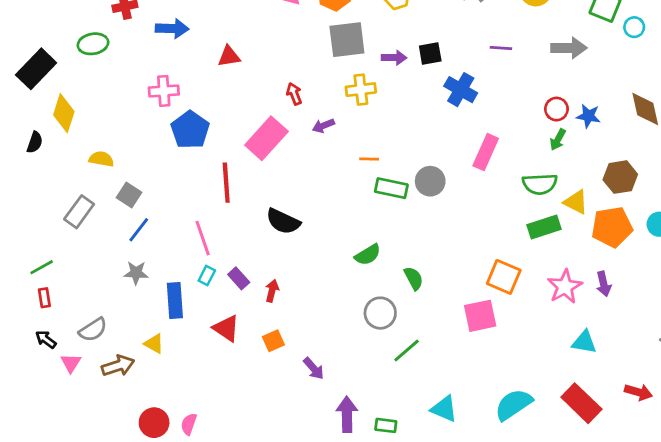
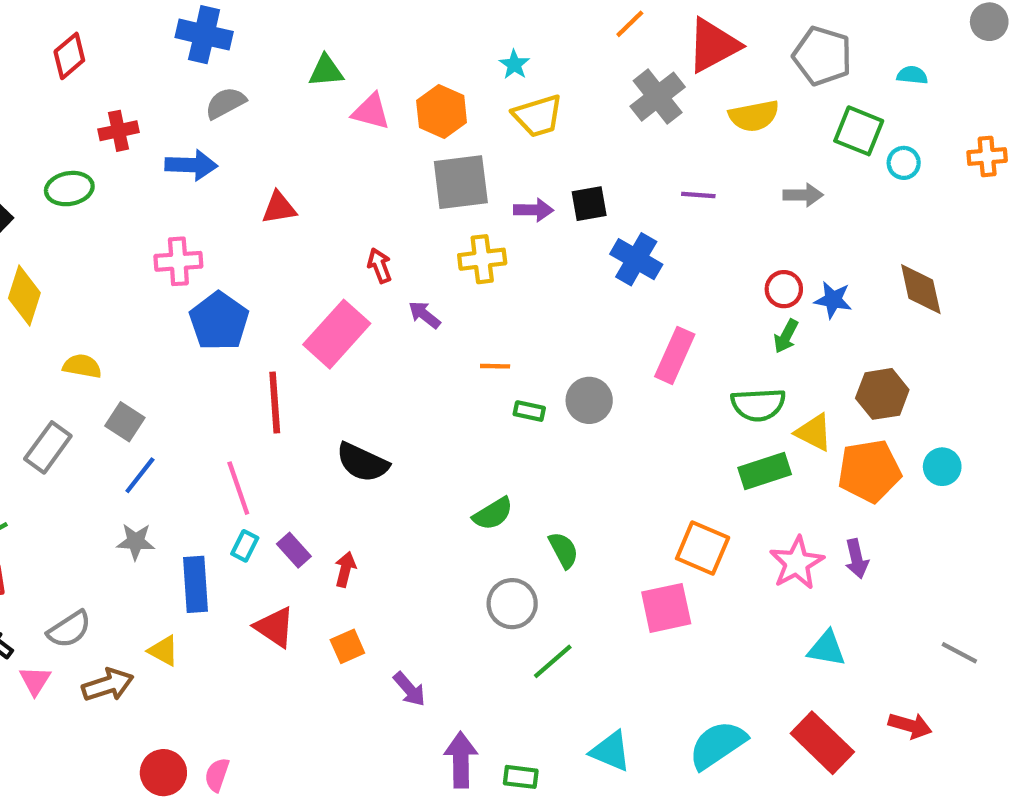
gray arrow: (569, 48) -> (803, 195), size x0.7
purple arrow: (323, 126) -> (424, 315), turned 60
green rectangle: (391, 188) -> (529, 411), size x0.6

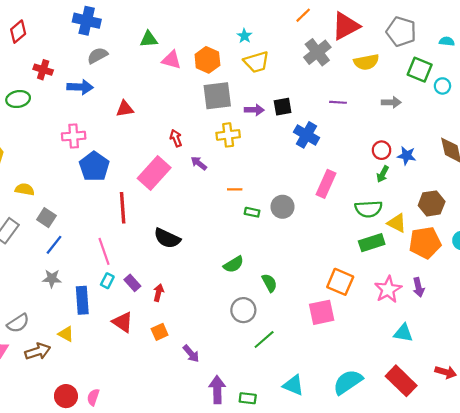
red cross: (119, 131) -> (43, 70), turned 30

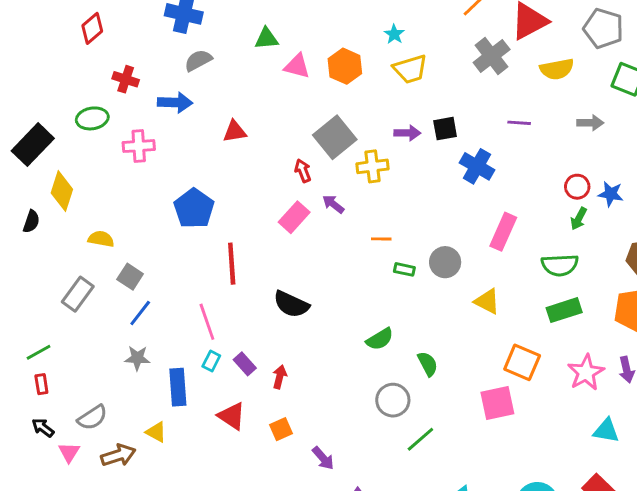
gray square: (217, 96) -> (335, 137), moved, turned -32
pink cross: (74, 136) -> (139, 146), moved
pink rectangle: (154, 173) -> (294, 217), moved, size x0.7
yellow triangle: (397, 223) -> (487, 301), moved

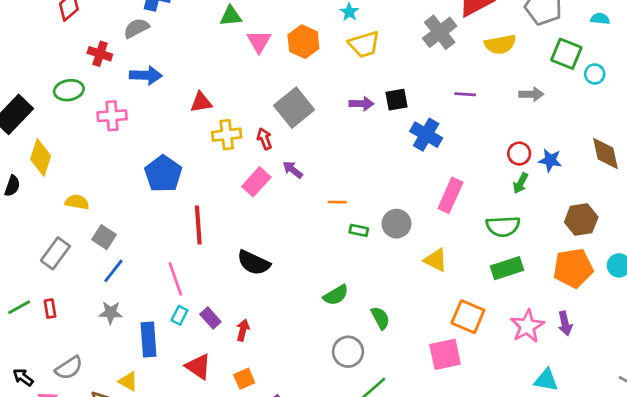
gray semicircle: (198, 60) -> (136, 28), moved
pink triangle: (297, 66) -> (259, 42), turned 45
yellow cross: (372, 166) -> (227, 135), moved
red rectangle: (41, 384) -> (50, 309), moved

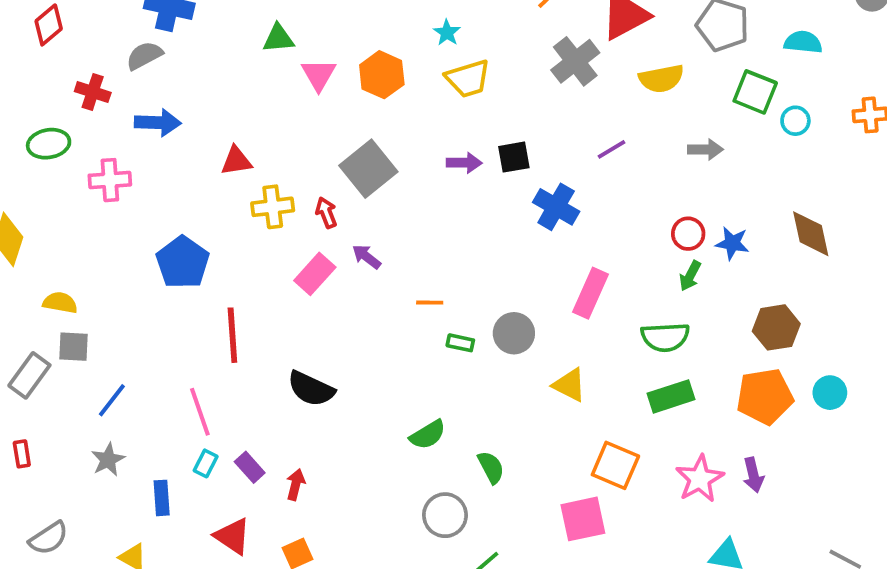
cyan semicircle: (600, 19) -> (803, 42), size x1.4
purple line: (465, 94) -> (612, 149), turned -35
gray square: (104, 237) -> (74, 347), moved, turned -30
gray star: (111, 313) -> (108, 460), turned -30
blue rectangle: (148, 340) -> (162, 498), size x0.7

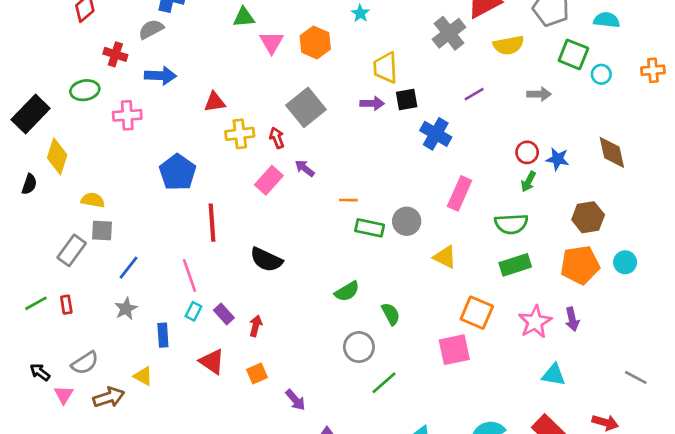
yellow trapezoid: (468, 79) -> (385, 68), moved, turned 104
green rectangle: (460, 343) -> (370, 228), size x1.5

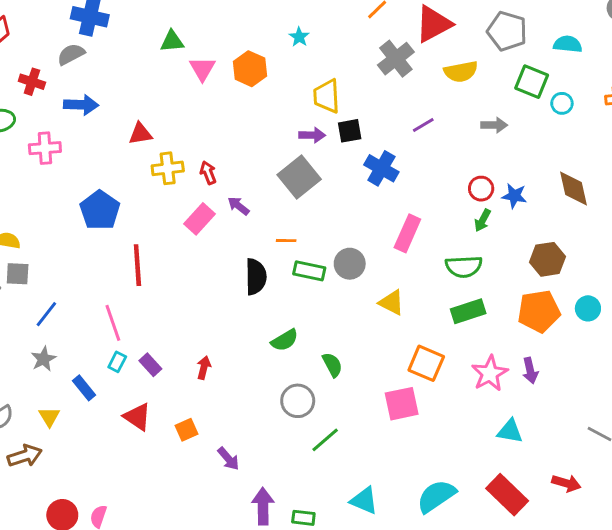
gray square: (306, 107) -> (299, 177), moved
black semicircle: (266, 260) -> (256, 277), moved, turned -116
red arrow: (256, 326) -> (204, 368), moved
blue rectangle: (163, 335) -> (84, 388), turned -35
yellow triangle: (143, 376) -> (49, 417), moved, turned 30

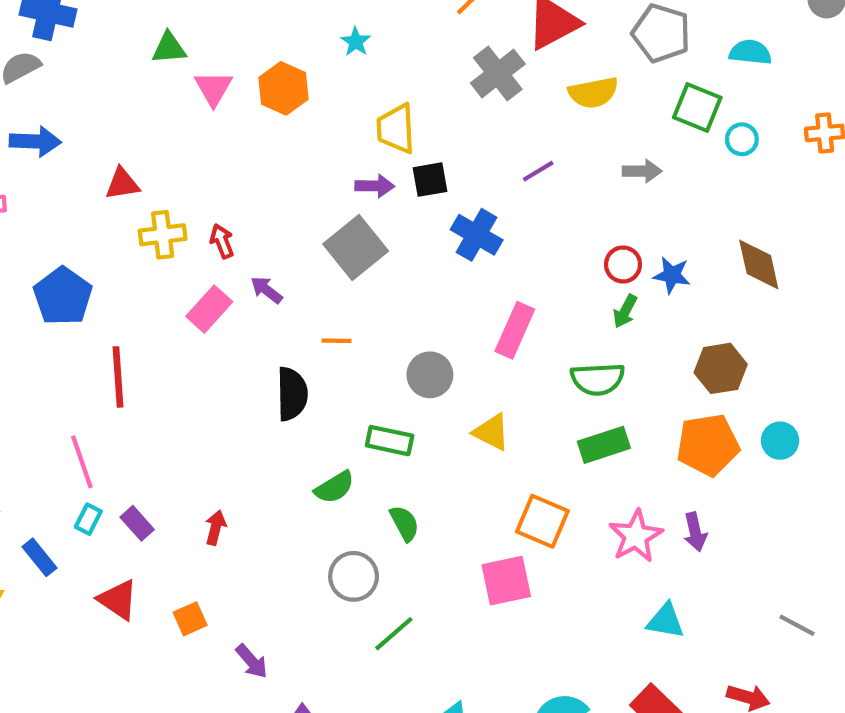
green rectangle: (309, 271) -> (390, 441), moved

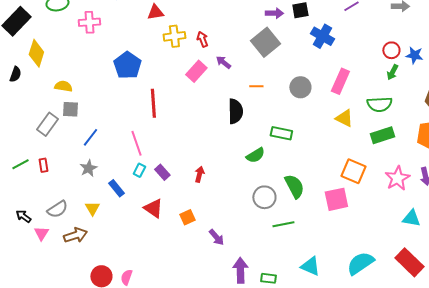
gray circle: (430, 375) -> (300, 87), moved
yellow triangle: (491, 432) -> (344, 118), moved
green semicircle: (404, 523) -> (294, 186), moved, size x1.4
green line: (394, 634) -> (283, 224), turned 30

